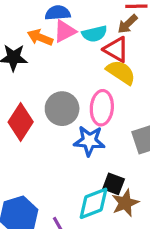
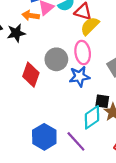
yellow semicircle: (121, 72) -> (90, 26), turned -66

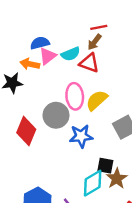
yellow semicircle: (90, 26) -> (97, 100), moved
pink ellipse: (83, 53) -> (75, 96), moved

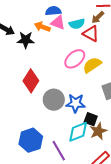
pink triangle: (48, 56) -> (58, 23), turned 49
pink ellipse: (75, 96) -> (75, 59), turned 45
gray circle: (56, 115) -> (54, 100), moved
blue star: (81, 136) -> (75, 103), moved

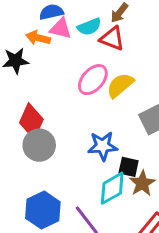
gray circle: (54, 100) -> (39, 145), moved

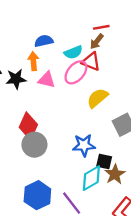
pink triangle: (61, 29) -> (47, 80), moved
orange arrow: (38, 38) -> (33, 61), turned 72
pink ellipse: (93, 80) -> (76, 72), moved

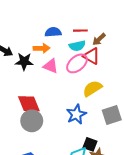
red line: (101, 27) -> (80, 31), moved
orange arrow: (33, 61) -> (42, 48), turned 84
red diamond: (28, 126) -> (29, 104), turned -55
blue star: (84, 145) -> (76, 114), moved, turned -30

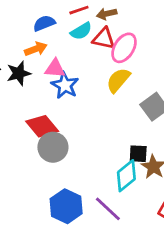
brown arrow: (99, 39) -> (107, 14), turned 48
pink ellipse: (77, 63) -> (124, 48), moved
blue star: (76, 114) -> (65, 85), moved

